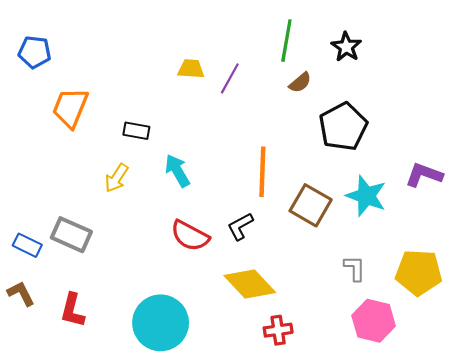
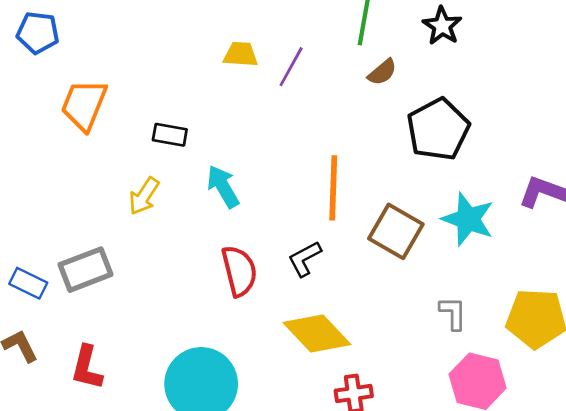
gray rectangle: (71, 235) -> (85, 270), turned -45
red semicircle: (190, 236) -> (239, 271), turned -132

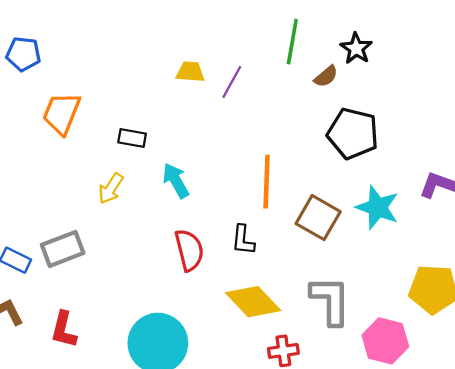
brown semicircle: (382, 72) -> (326, 76), moved
black pentagon: (438, 129) -> (353, 134), turned -30
black L-shape: (305, 259) -> (243, 240), turned -56
gray L-shape: (453, 313) -> (330, 300), moved, size x1.8

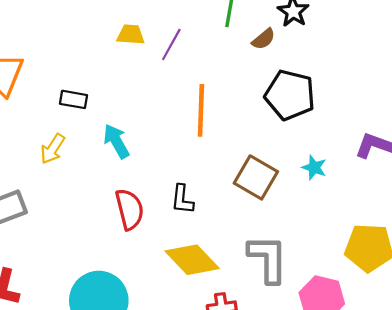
orange line: (267, 182) -> (201, 110), moved
cyan star: (378, 207) -> (314, 168), size x0.6

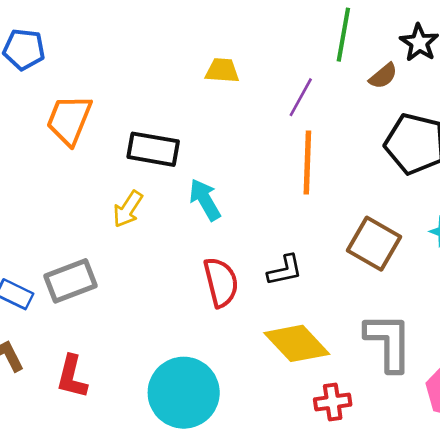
purple line: (171, 44) -> (301, 97), moved
black rectangle: (74, 99) -> (153, 149), size x1.5
black L-shape: (182, 199) -> (285, 270), turned -108

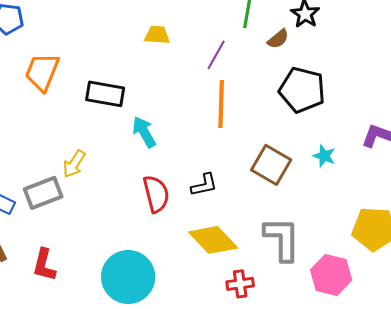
yellow arrow: (128, 209) -> (74, 164), moved

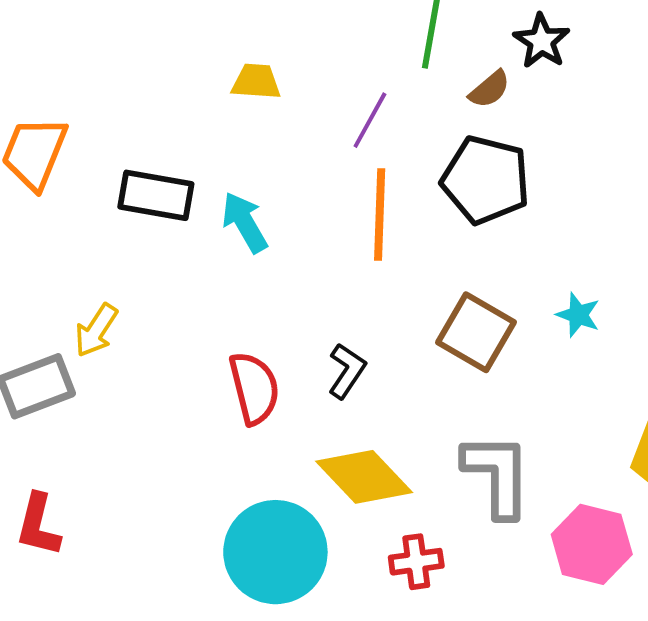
black pentagon: (302, 90) -> (486, 180), moved
cyan arrow: (144, 132) -> (245, 222), moved
black L-shape: (204, 185) -> (347, 371), turned -44
cyan circle: (128, 277) -> (275, 552), moved

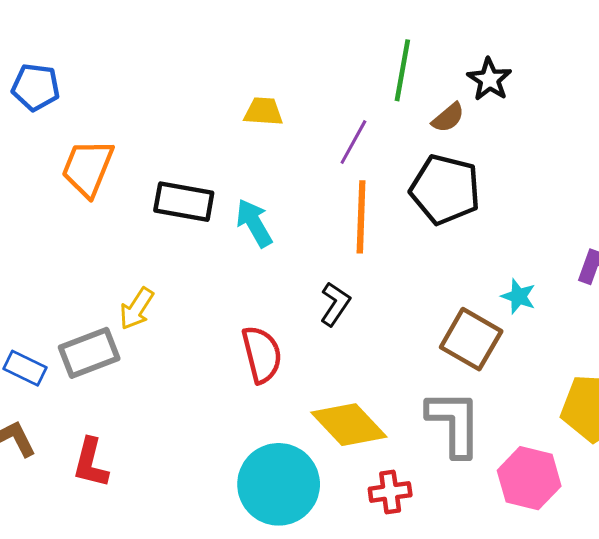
brown square: (476, 332) -> (471, 339), moved
black L-shape: (347, 371) -> (335, 304), moved

